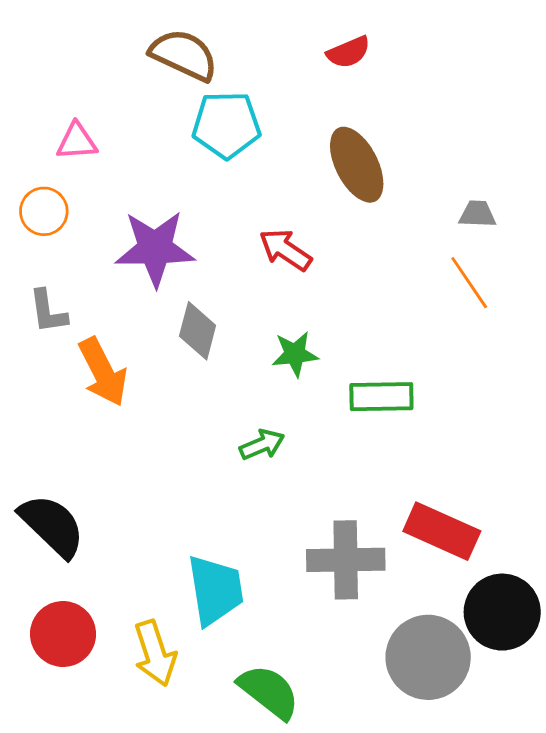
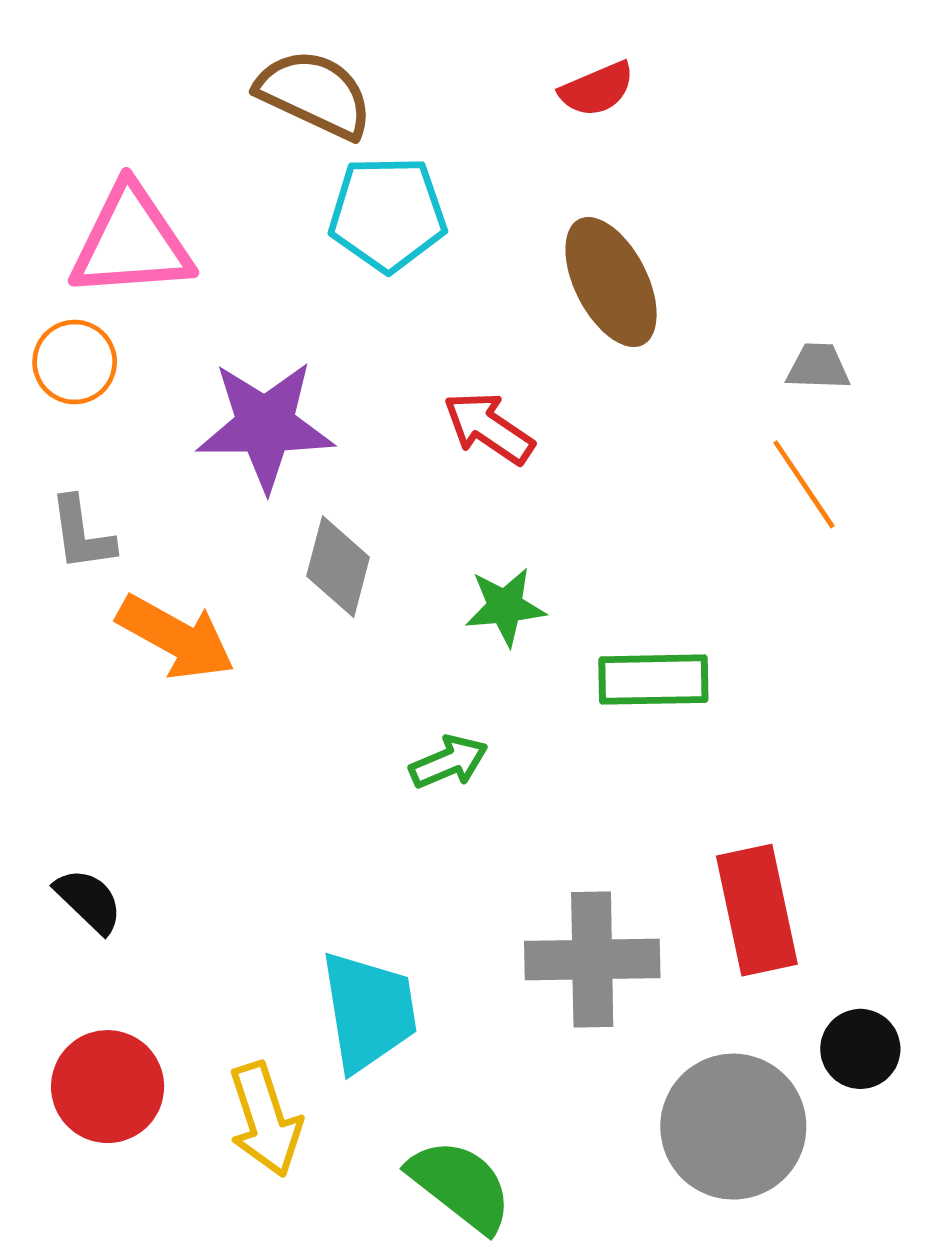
pink triangle: (77, 141) -> (131, 242), size x1.8
orange arrow: (103, 372) -> (176, 637), turned -34
black semicircle: (52, 526) -> (89, 901), size x0.6
red rectangle: (442, 531) -> (757, 910), turned 54
black circle: (502, 612) -> (860, 1049), size x0.6

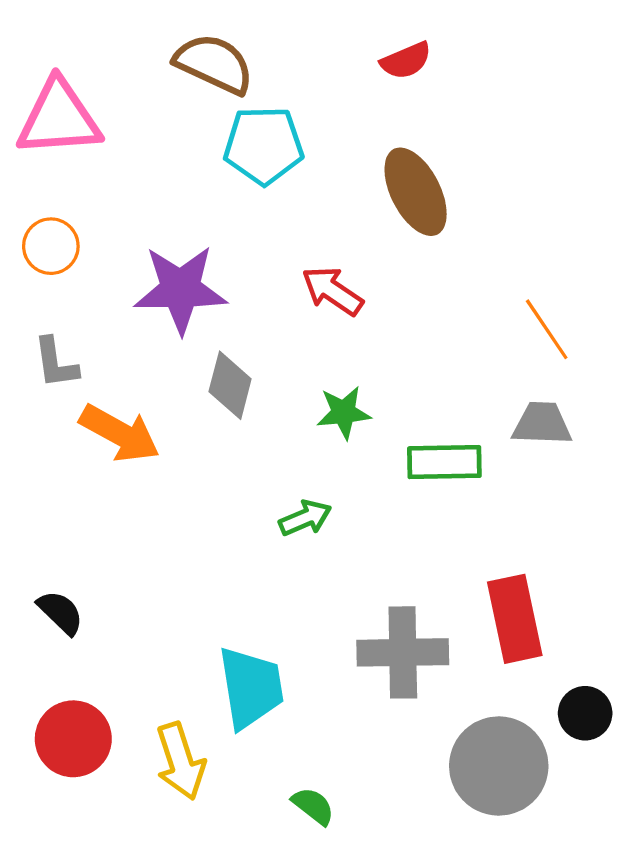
pink triangle: (131, 242) -> (59, 118), moved
gray trapezoid: (818, 367) -> (542, 424), moved, size x1.4
green semicircle: (460, 1185) -> (313, 806), size x0.6

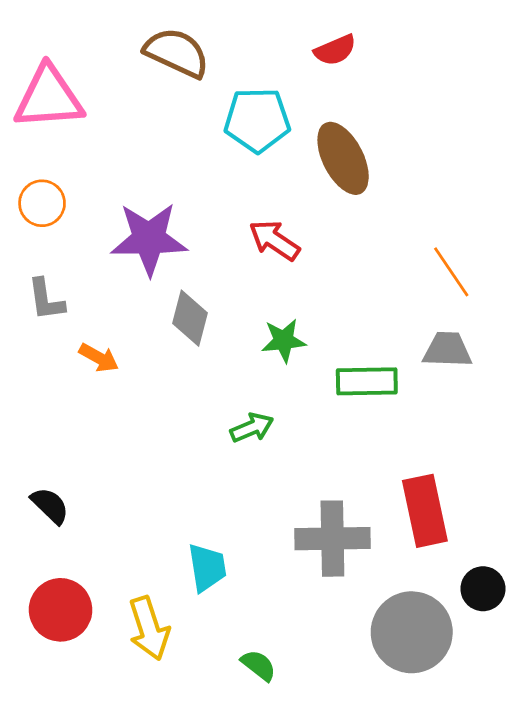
cyan pentagon: (264, 145) -> (257, 120), moved
orange arrow: (120, 433) -> (99, 358), size x0.6
cyan trapezoid: (251, 688) -> (207, 568), size x0.7

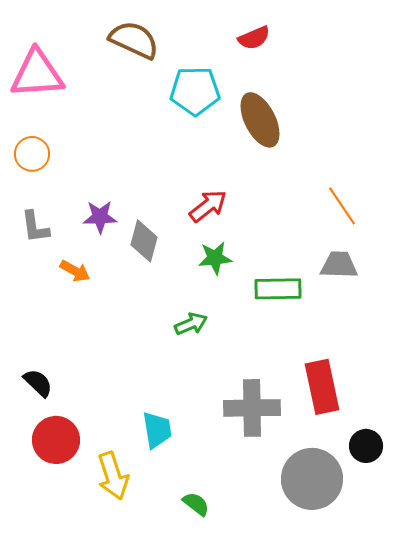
purple star: (149, 239) -> (100, 217), moved, size x0.6
red arrow: (274, 240) -> (208, 206), moved, turned 108
red circle: (61, 610) -> (56, 440), moved

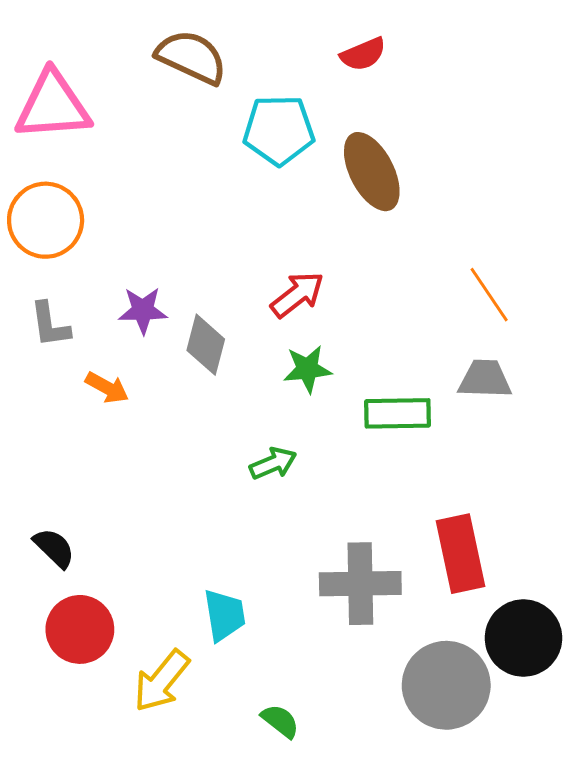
orange circle: (32, 154) -> (46, 220), size x1.5
black circle: (366, 446) -> (523, 638), size x1.6
yellow arrow: (113, 476) -> (161, 681), turned 57

